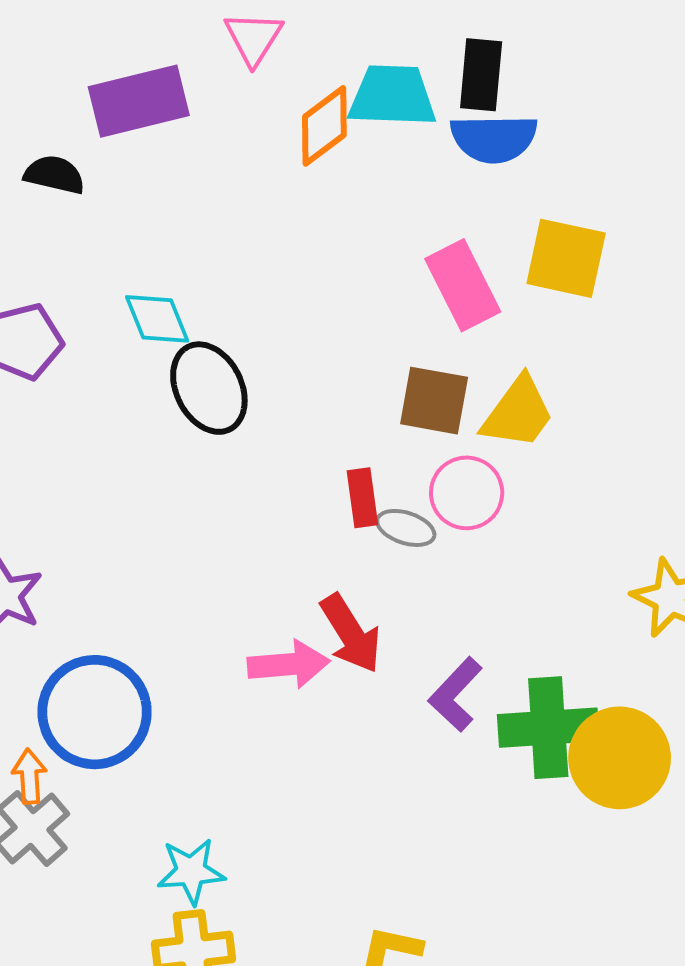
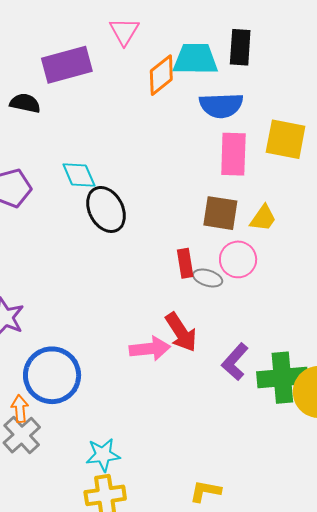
blue semicircle: (494, 138) -> (221, 105), moved
pink rectangle: (463, 285) -> (233, 154), turned 30
yellow trapezoid: (518, 413) -> (263, 218), size x0.7

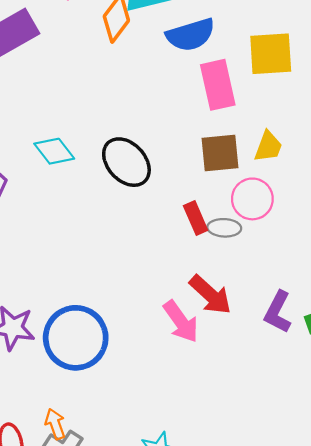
black ellipse: (106, 209) -> (126, 162), moved
pink arrow: (150, 349) -> (181, 322), turned 75
blue circle: (52, 375) -> (76, 338), moved

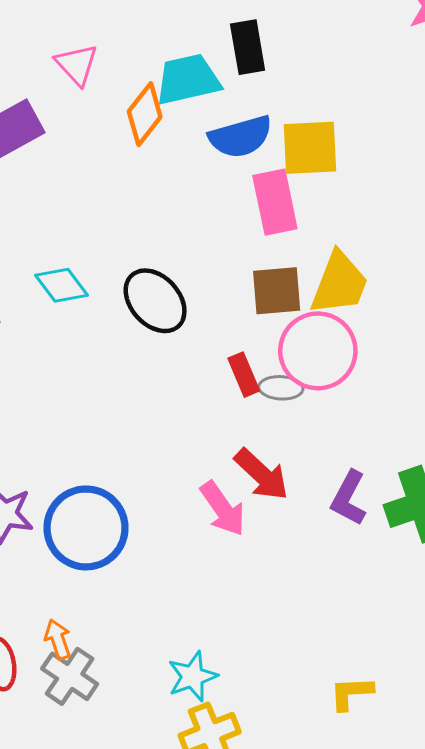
yellow square: (271, 54) -> (310, 148), moved
yellow trapezoid: (268, 147) -> (339, 283), size x1.6
pink circle: (252, 199) -> (318, 351), size x1.4

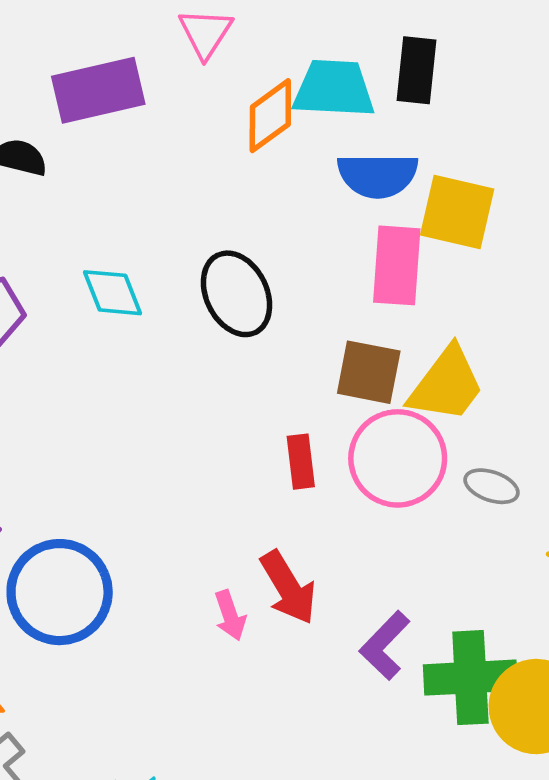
black ellipse: (155, 301) -> (237, 294), moved
gray ellipse: (281, 388) -> (492, 486), moved
pink arrow: (223, 509) -> (230, 615), size x0.7

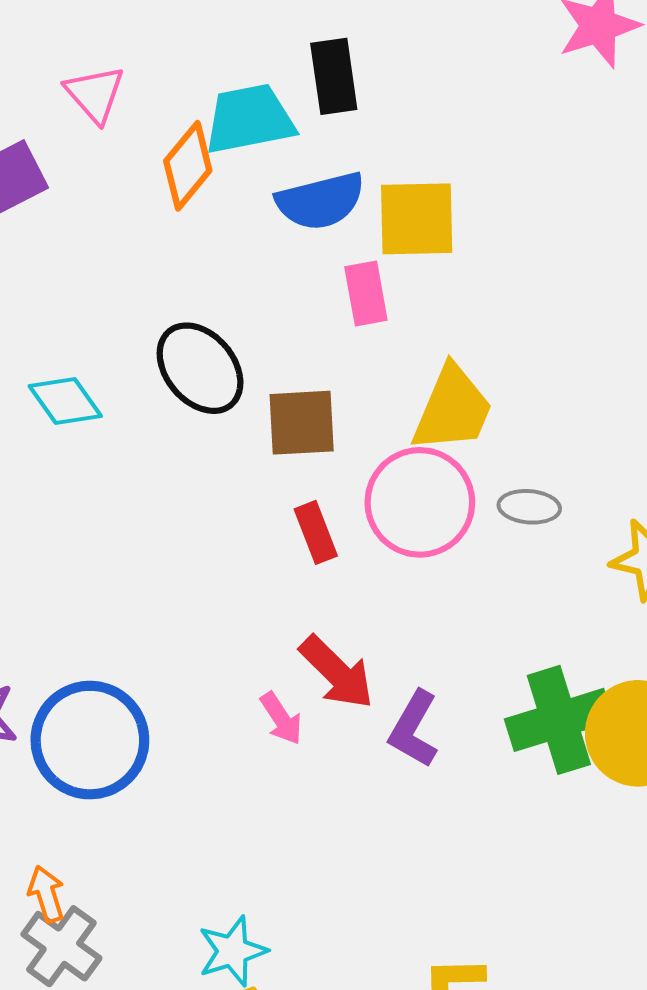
pink rectangle: (397, 265) -> (366, 293), size x0.7
brown square: (369, 372) -> (302, 423), moved
purple L-shape: (385, 645) -> (414, 729), moved

